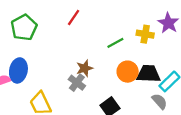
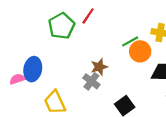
green pentagon: (24, 27) -> (62, 26), moved
orange circle: (128, 72) -> (140, 51), moved

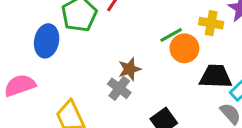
blue ellipse: (33, 69) -> (47, 41), moved
pink semicircle: (17, 79) -> (20, 85), size x1.5

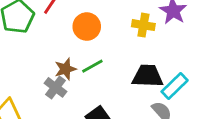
green line: (171, 35) -> (92, 66), moved
orange circle: (184, 48) -> (87, 27), moved

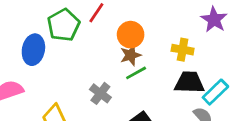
yellow cross: (143, 25) -> (183, 50), moved
brown star: (65, 69) -> (131, 55), moved

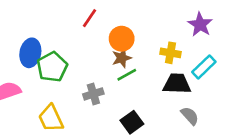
green pentagon: (64, 25) -> (52, 67), moved
cyan rectangle: (215, 92) -> (204, 67), moved
gray cross: (100, 93) -> (93, 94), turned 36

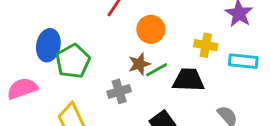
brown star: (122, 58) -> (139, 64), moved
cyan rectangle: (204, 67) -> (243, 61), turned 50
black trapezoid: (177, 84) -> (188, 80), moved

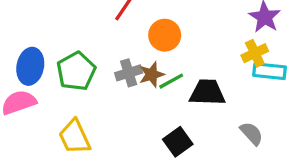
blue ellipse: (48, 45) -> (30, 66), moved
yellow cross: (206, 45) -> (255, 53), moved, turned -35
gray cross: (119, 91) -> (129, 73), moved

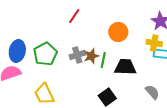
orange circle: (165, 35) -> (118, 32), moved
yellow cross: (255, 53) -> (154, 43), turned 35
green line: (171, 81) -> (103, 60), turned -49

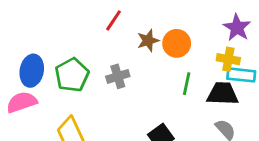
brown star: (91, 56) -> (148, 41), moved
green line: (103, 60) -> (187, 84), moved
black trapezoid: (125, 67) -> (223, 94), moved

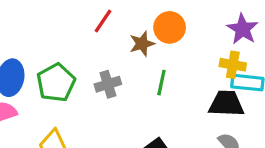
orange circle: (177, 43) -> (170, 27), moved
green line: (187, 84) -> (161, 83), moved

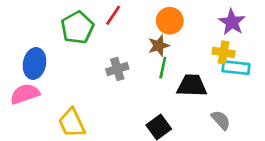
brown star: (142, 44) -> (159, 46), moved
green pentagon: (56, 83) -> (77, 28), moved
black trapezoid: (226, 104) -> (192, 86), moved

